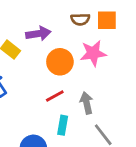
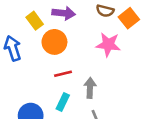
orange square: (107, 20) -> (129, 18), turned 36
orange circle: (60, 62) -> (54, 42), moved

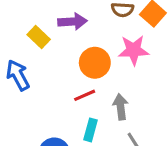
orange circle: (54, 42) -> (95, 63), moved

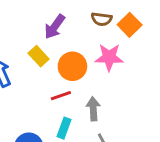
purple arrow: (72, 22) -> (55, 27), turned 125
yellow rectangle: (39, 37) -> (39, 56), moved

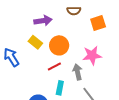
orange square: (130, 25) -> (98, 23), moved, turned 35
purple arrow: (55, 27) -> (43, 21), turned -126
pink star: (109, 57) -> (92, 55), moved

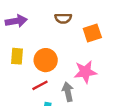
purple arrow: (43, 21) -> (16, 21), moved
yellow rectangle: (35, 42) -> (17, 56), turned 56

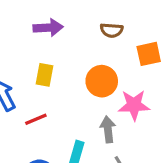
orange circle: (46, 60) -> (102, 81), moved
red line: (40, 85) -> (36, 119), moved

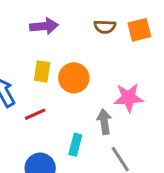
orange square: (149, 54) -> (139, 30), moved
orange circle: (102, 81) -> (74, 78), moved

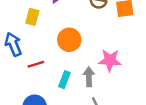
yellow rectangle: (42, 71) -> (32, 17), moved
cyan rectangle: (75, 145) -> (64, 80), moved

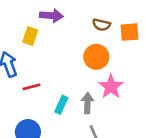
orange circle: (69, 40) -> (96, 57), moved
pink star: (110, 60) -> (111, 87), turned 30

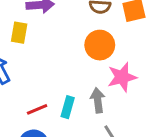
red line: (31, 87) -> (37, 109), moved
pink star: (111, 87) -> (122, 77), turned 30

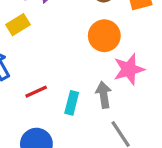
yellow rectangle: (19, 33) -> (18, 25), turned 50
red line: (37, 109) -> (36, 92), moved

